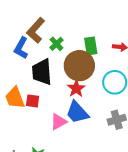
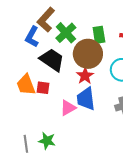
green cross: (56, 44) -> (66, 33), size x1.5
black trapezoid: (42, 72) -> (52, 60), turned 128
blue trapezoid: (77, 112) -> (86, 99), turned 35

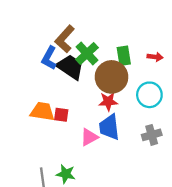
black trapezoid: (52, 60) -> (70, 67), moved
red star: (85, 76) -> (108, 101), turned 30
orange trapezoid: (26, 85) -> (42, 112), turned 120

